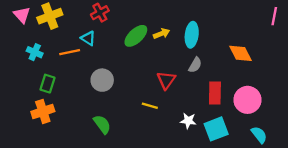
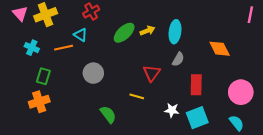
pink circle: (247, 100) -> (241, 92), moved
green semicircle: (102, 124) -> (108, 114), moved

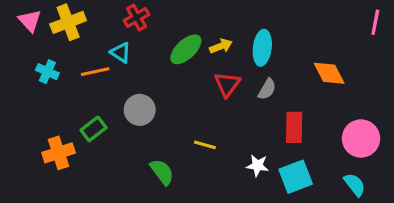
red triangle: (152, 73) -> (227, 84), moved
green rectangle: (43, 76) -> (94, 129), moved, turned 35

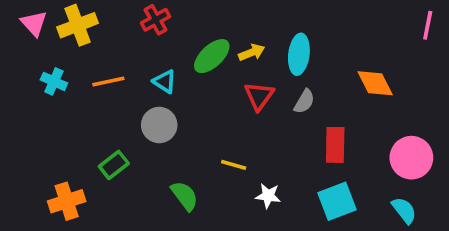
cyan triangle: (121, 53) -> (165, 81), moved
green rectangle: (94, 129) -> (114, 165), moved
orange cross: (59, 153) -> (67, 201), moved
white star: (257, 166) -> (268, 196), moved

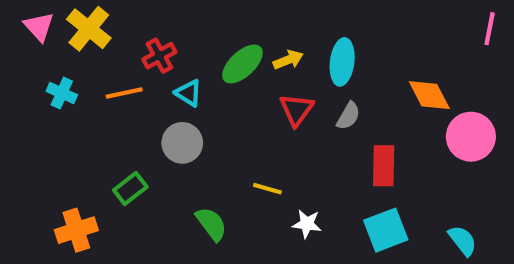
red cross: (156, 20) -> (159, 56), moved
yellow cross: (78, 25) -> (89, 29), turned -30
pink circle: (411, 158) -> (471, 137), moved

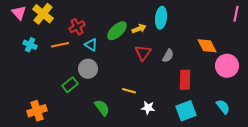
cyan ellipse: (342, 62) -> (161, 18), moved
green rectangle: (130, 189) -> (70, 85), moved
cyan semicircle: (463, 240) -> (223, 107), moved

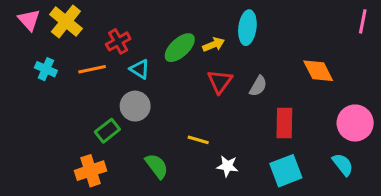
pink circle: (227, 66) -> (355, 123), moved
orange cross: (37, 111) -> (91, 171), moved

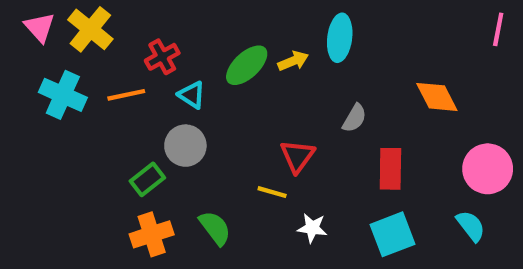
cyan cross: (46, 69) -> (63, 95), size x1.5
red triangle: (220, 81) -> (297, 156), moved
orange cross: (91, 171) -> (152, 234), moved

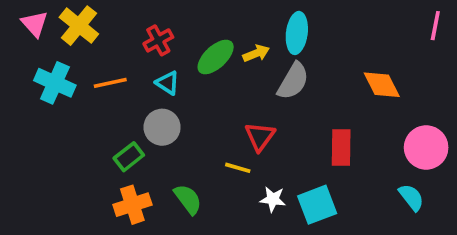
red cross: (162, 57) -> (158, 40), moved
gray semicircle: (354, 118) -> (293, 81), moved, size x1.5
cyan square: (393, 234) -> (317, 205), moved

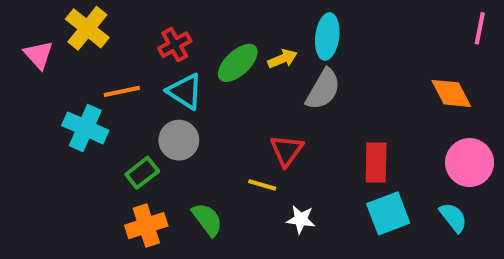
pink triangle: (35, 24) -> (39, 55), moved
cyan cross: (55, 83) -> (85, 128), moved
cyan triangle: (168, 83) -> (185, 91), size x1.4
orange diamond: (382, 85) -> (451, 93), moved
cyan square: (317, 205) -> (388, 213), moved

